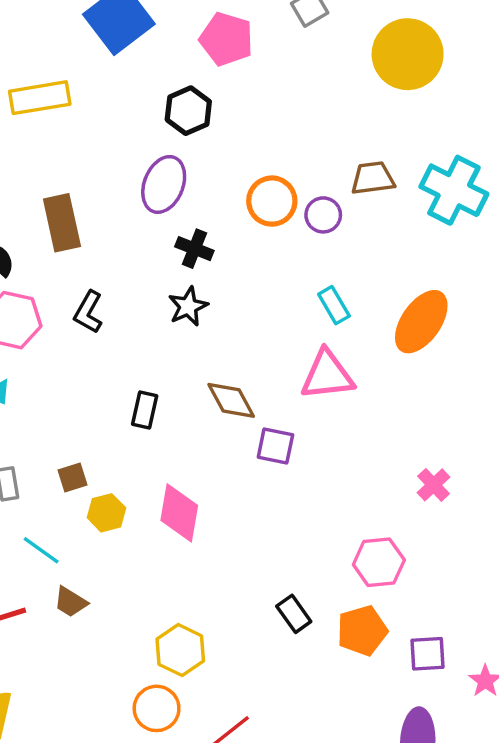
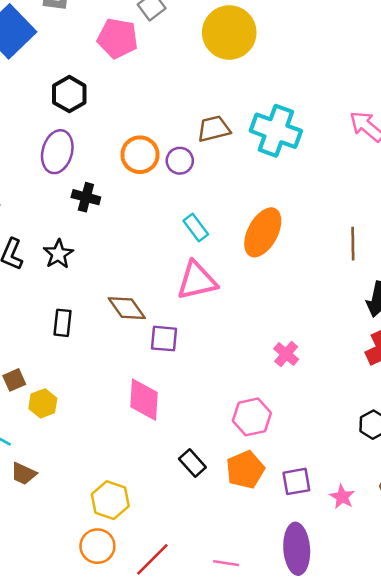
pink pentagon: (226, 39) -> (118, 38), moved
black star: (188, 306) -> (58, 254), moved
pink diamond: (179, 513) -> (144, 400), moved

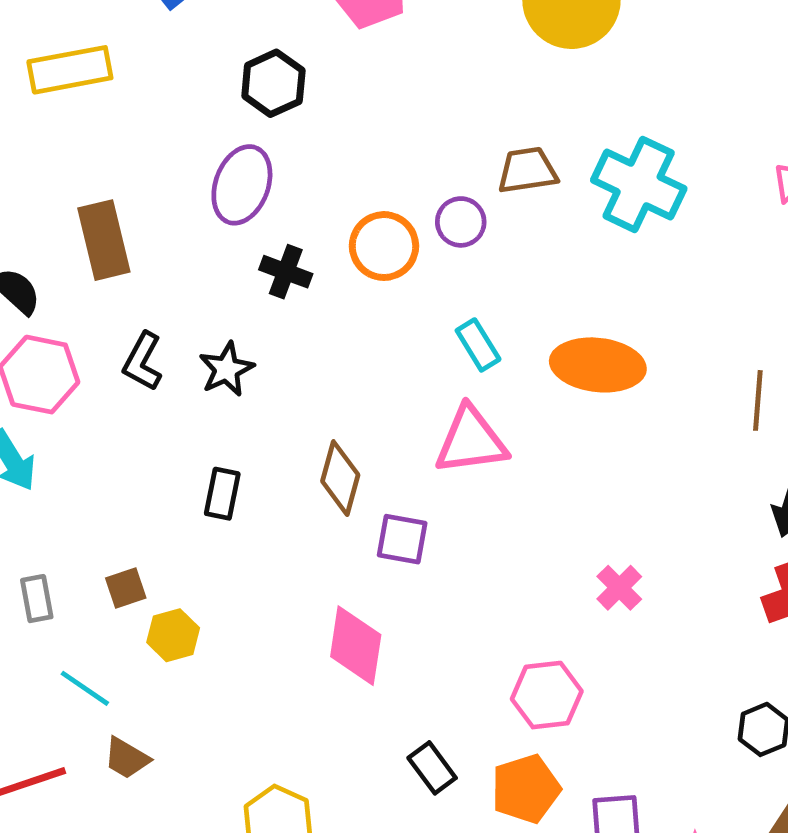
orange circle: (140, 155) -> (384, 246), moved
orange ellipse: (263, 232) -> (598, 365), turned 63
brown diamond: (127, 308) -> (340, 478), turned 45

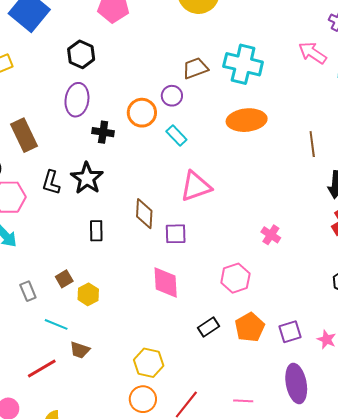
cyan rectangle: (478, 345) -> (176, 136), moved
orange ellipse: (598, 365) -> (247, 120), moved
black star: (226, 369) -> (87, 178), size x1.4
pink hexagon: (547, 695) -> (235, 278), moved
black rectangle: (432, 768) -> (208, 327), turned -75

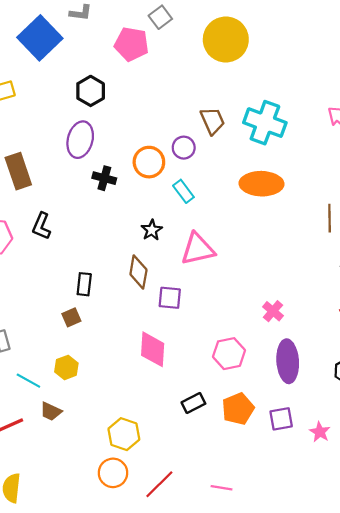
brown trapezoid: (195, 68) -> (213, 121), turned 80
black star: (87, 178) -> (152, 230), moved, size x0.6
brown square: (64, 279) -> (71, 317), moved
yellow hexagon: (88, 294) -> (66, 367), moved
purple ellipse: (296, 383) -> (288, 361), moved

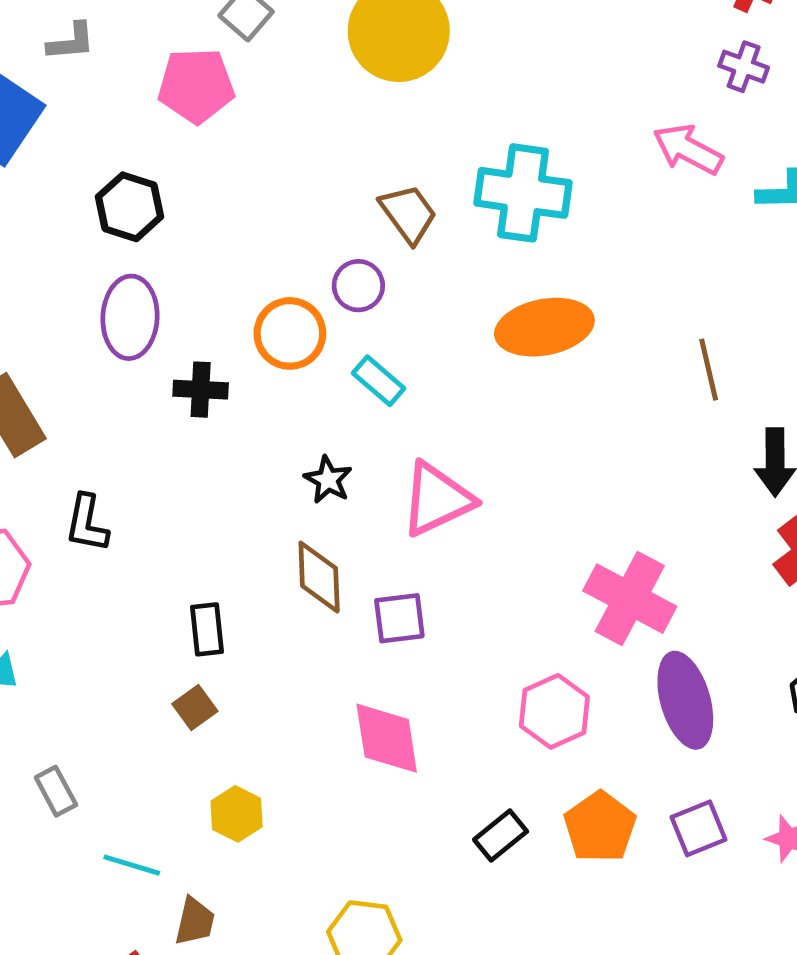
pink cross: (273, 311) -> (630, 599), size x1.8
yellow hexagon: (66, 367) -> (237, 814), moved
brown trapezoid: (51, 411) -> (195, 921), turned -90

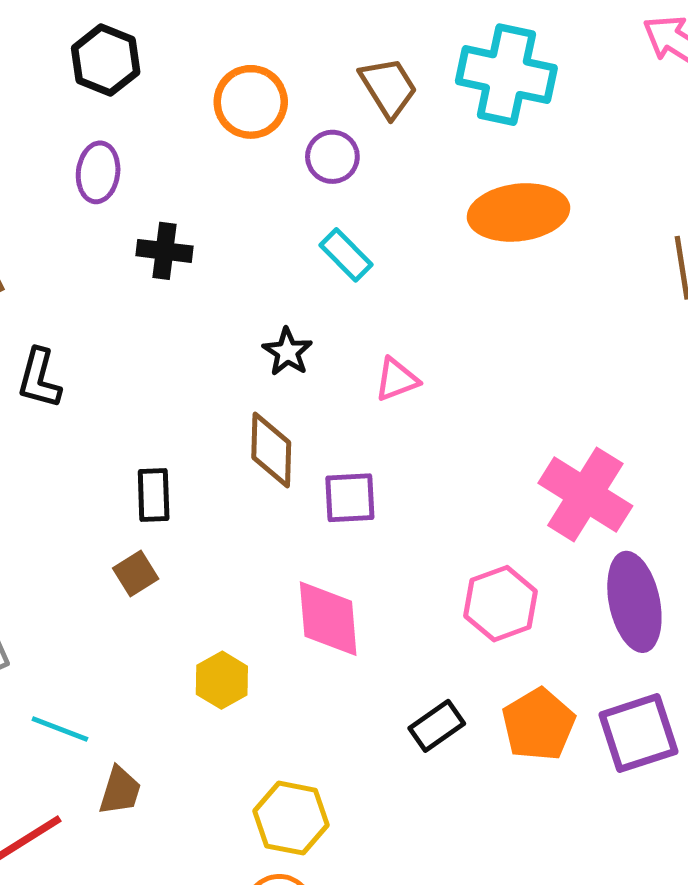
purple ellipse: (130, 317) -> (98, 172), size x0.7
orange circle: (290, 333) -> (251, 102), moved
pink triangle: (437, 499) -> (397, 379), size x0.6
yellow hexagon: (237, 814) -> (222, 680), moved
purple square: (698, 828) -> (638, 733), size x1.4

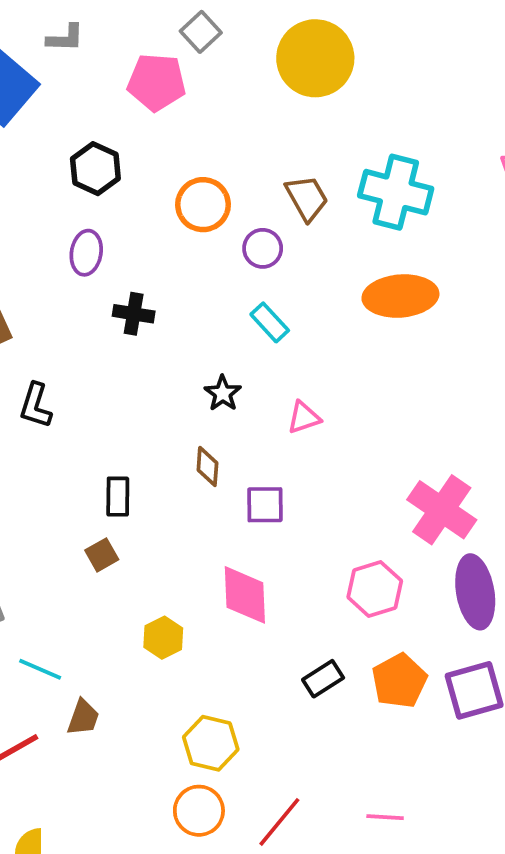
brown diamond: (271, 450) -> (207, 466), size x0.7

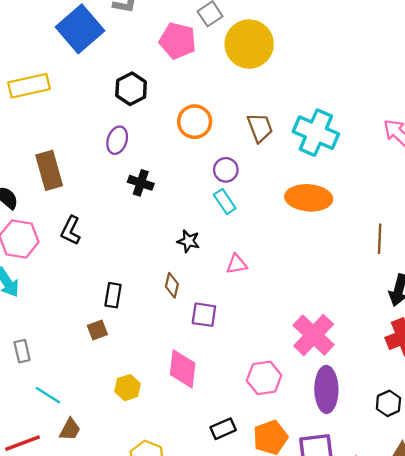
yellow circle: (315, 58) -> (249, 44), moved
purple circle: (263, 248) -> (226, 170), moved
black star: (223, 393) -> (188, 241), turned -30

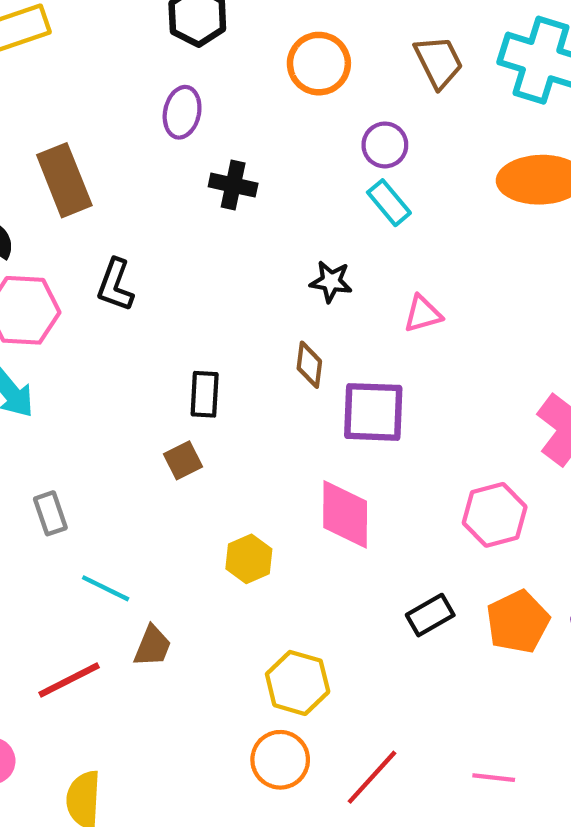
purple square: (204, 315) -> (373, 412), size x1.4

